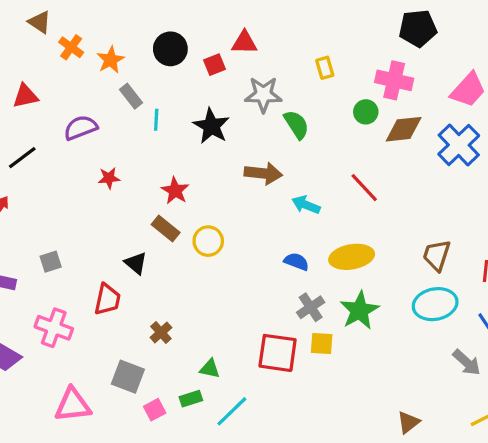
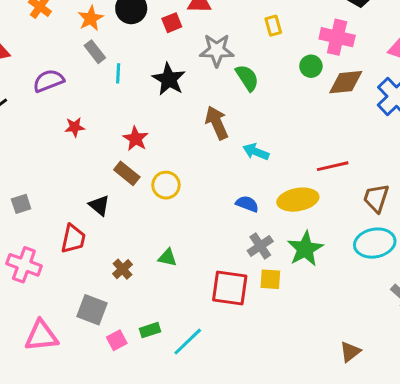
orange star: (111, 60) -> (91, 18), moved
brown arrow: (263, 173) -> (217, 123), turned -120
red line: (364, 188) -> (333, 166), moved, turned -60
green triangle: (210, 369) -> (167, 258), moved

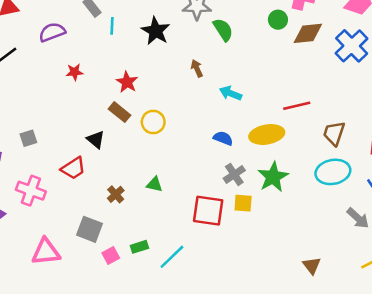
brown arrow: (217, 123) -> (197, 68), size x0.6
red trapezoid: (73, 239) -> (73, 168), turned 45
brown triangle: (350, 352) -> (312, 266), turned -30

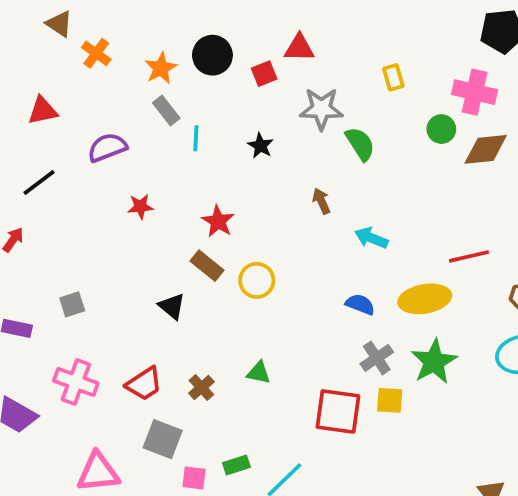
black star: (156, 31) -> (260, 146), size x0.6
red trapezoid: (73, 168) -> (144, 384), moved
pink square: (111, 256) -> (194, 478), turned 35

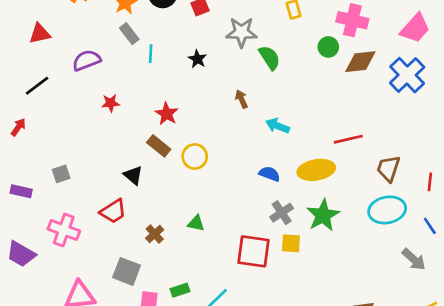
red trapezoid: (144, 384) -> (113, 211), moved

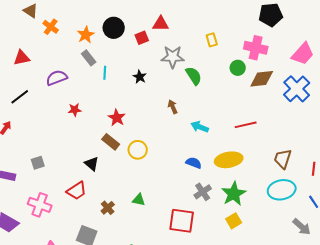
red line: (348, 139) -> (246, 125), moved
yellow square: (291, 243) -> (234, 221), moved, turned -35

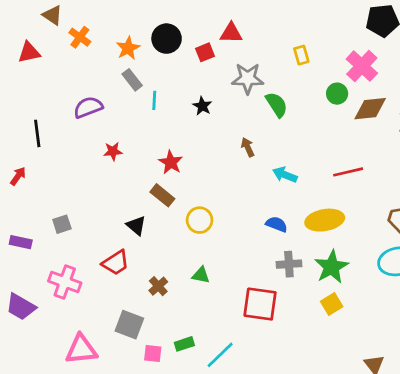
pink cross: (256, 48) -> (362, 66), turned 30
red triangle: (22, 58) -> (29, 52), moved
black line: (20, 97) -> (37, 133), turned -60
yellow circle: (138, 150) -> (200, 220), moved
gray cross: (203, 192) -> (289, 264), turned 30

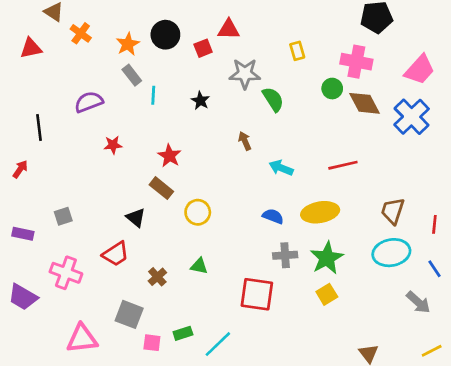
pink cross: (362, 66) -> (356, 62), turned -32
brown diamond: (370, 109) -> (364, 103), turned 68

